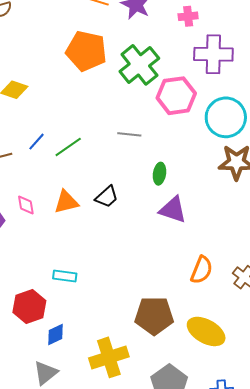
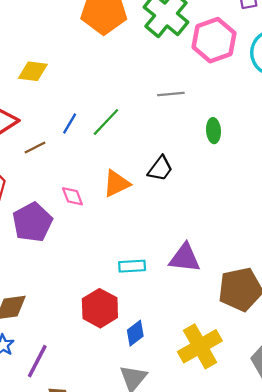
purple triangle: (173, 210) -> (185, 258), moved

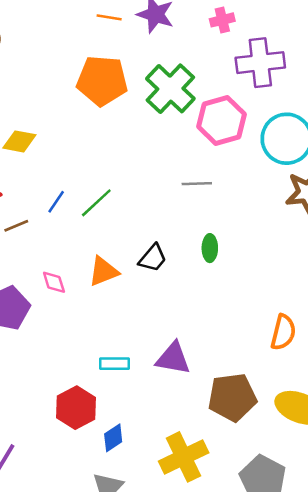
gray line: (171, 94) -> (197, 184), moved
green ellipse: (213, 131) -> (210, 248), moved

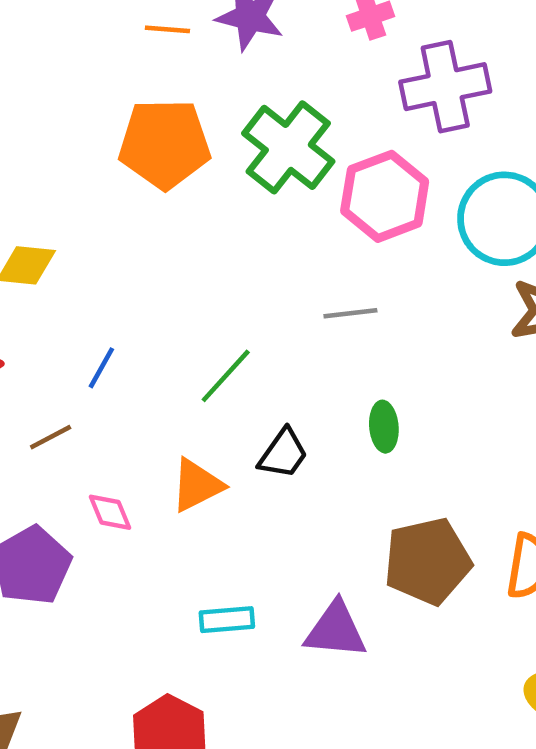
green line: (96, 203) -> (226, 376), moved
brown line: (16, 226) -> (51, 437), moved
cyan rectangle: (115, 364) -> (227, 620), moved
brown pentagon: (232, 397) -> (428, 561), moved

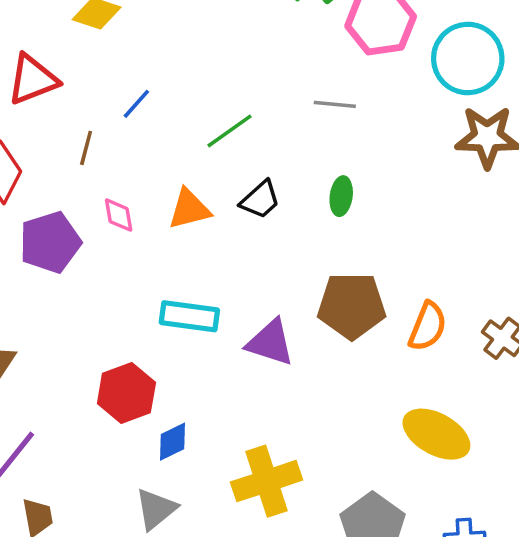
brown line: (51, 437) -> (86, 148), turned -60
cyan rectangle: (227, 620) -> (189, 316), size x1.4

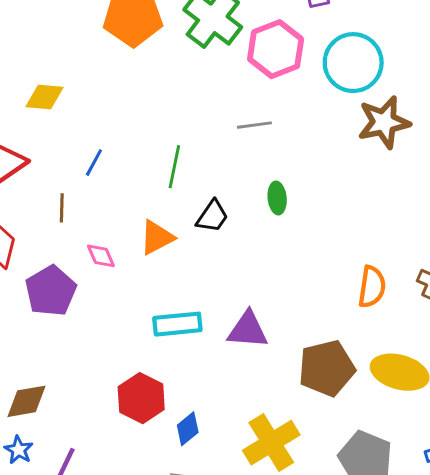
green line: (229, 131) -> (174, 167), turned -30
brown pentagon: (352, 306) -> (327, 368), moved

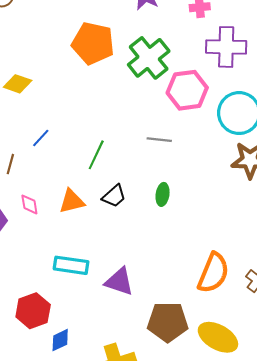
orange semicircle: (372, 287) -> (213, 273), size x1.4

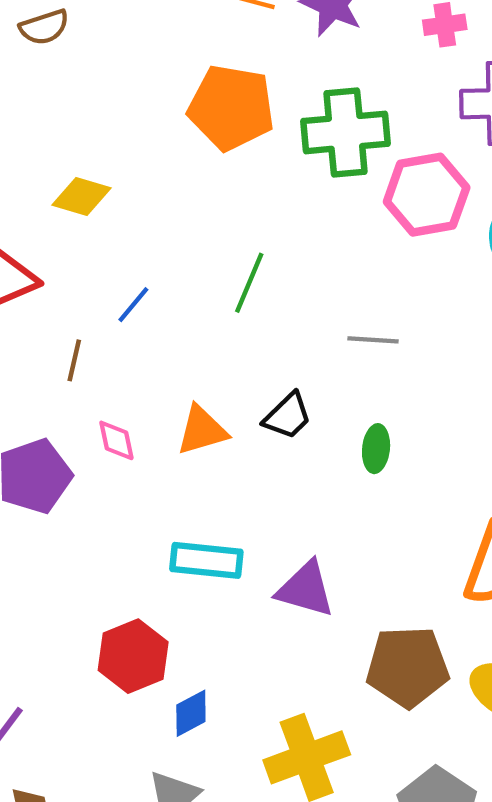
green cross: (149, 58) -> (345, 132), turned 36
gray line: (159, 140) -> (373, 340), moved
green line: (96, 155) -> (249, 283), moved
green ellipse: (163, 194) -> (376, 449), moved

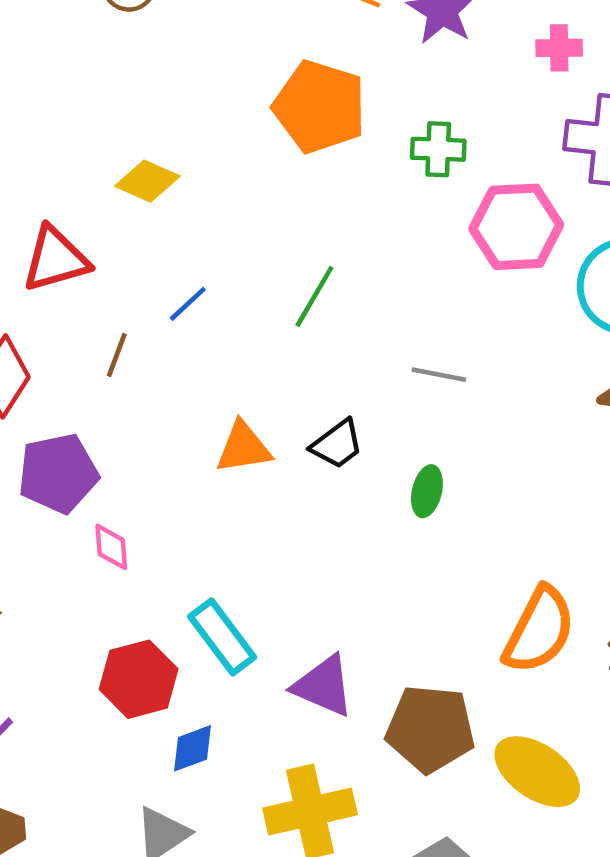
green cross: (345, 132) -> (438, 149), size x0.6
pink diamond: (116, 440) -> (111, 547), moved
cyan rectangle: (206, 560) -> (222, 637), moved, turned 40
purple triangle: (306, 589) -> (323, 686), moved

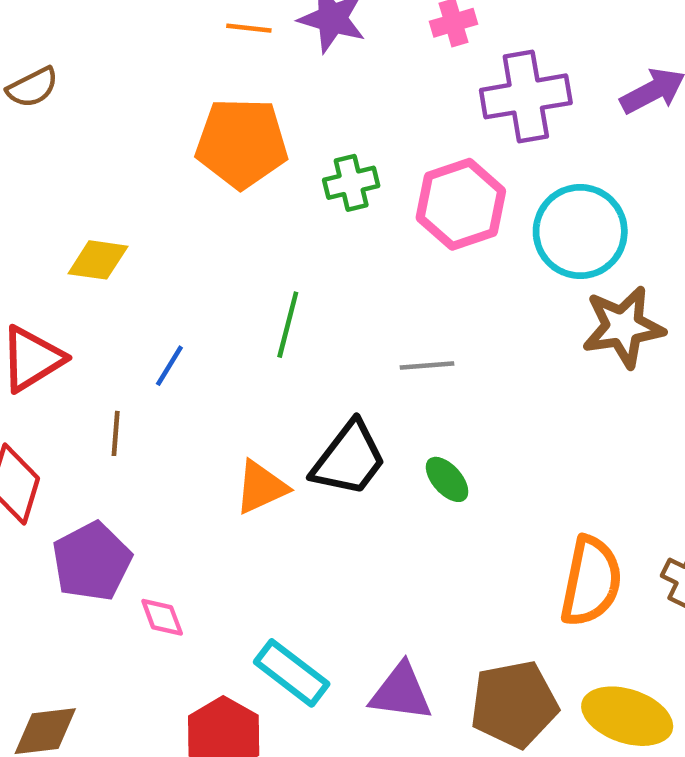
green cross: (438, 149) -> (351, 183), moved
black trapezoid: (337, 444) -> (349, 459), size x1.5
green ellipse: (427, 491) -> (447, 479), turned -39

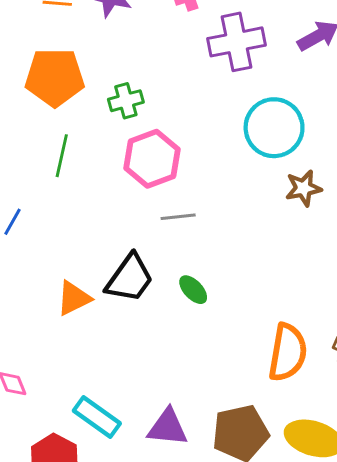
pink hexagon: (461, 204) -> (152, 159), moved
green line: (288, 325) -> (62, 156), moved
brown star: (623, 327) -> (303, 188), size x0.7

